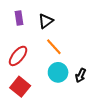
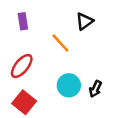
black triangle: (46, 21) -> (85, 21), moved
orange line: (54, 47) -> (60, 43), moved

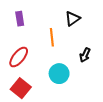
orange line: (60, 43) -> (52, 37), turned 36
black arrow: (95, 89) -> (85, 55), moved

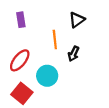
black arrow: (85, 55) -> (74, 54), moved
cyan circle: (59, 74) -> (47, 76), moved

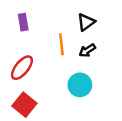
black arrow: (74, 54) -> (87, 50), moved, turned 32
cyan circle: (47, 76) -> (80, 85), moved

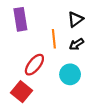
purple rectangle: (23, 22) -> (20, 19), size x1.5
red ellipse: (22, 68) -> (34, 65), moved

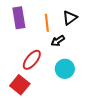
orange line: (54, 39) -> (47, 23), moved
black arrow: (76, 44) -> (58, 41), moved

